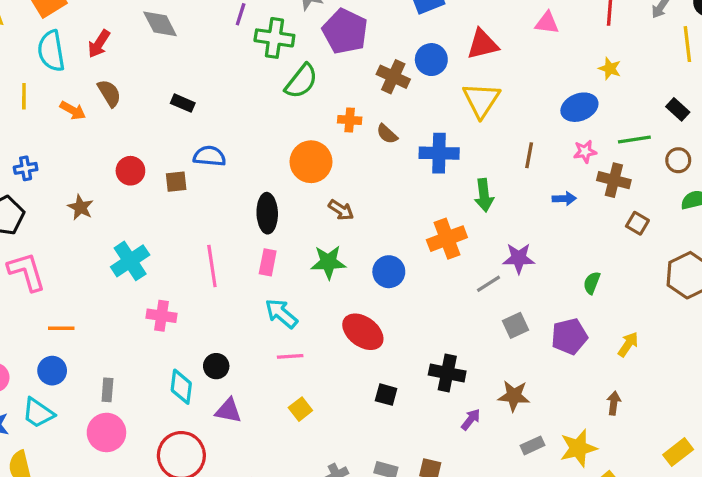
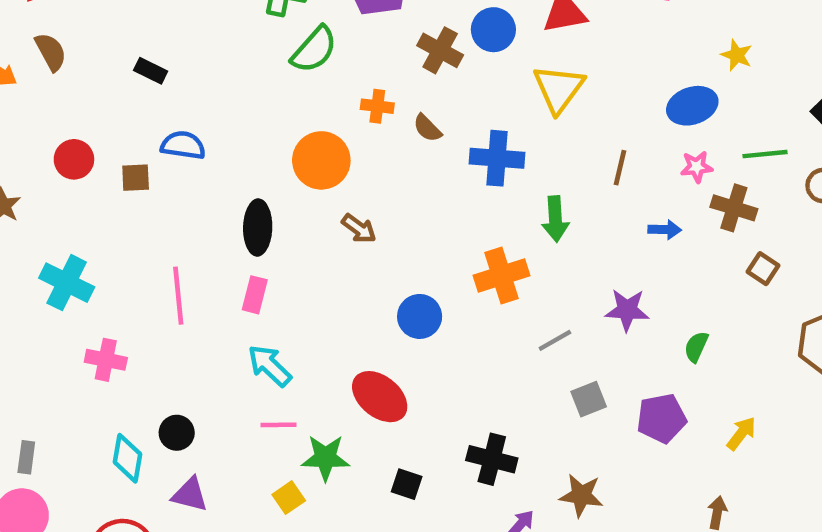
purple star: (519, 258) -> (627, 310), moved
cyan cross: (130, 261) -> (67, 283), turned -33
green star: (328, 262) -> (325, 458), moved

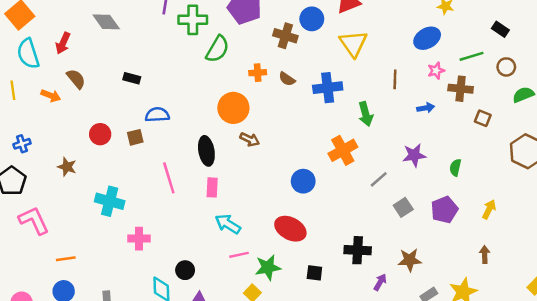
brown arrow: (359, 229) -> (250, 139), moved
pink line: (178, 296) -> (169, 178), moved

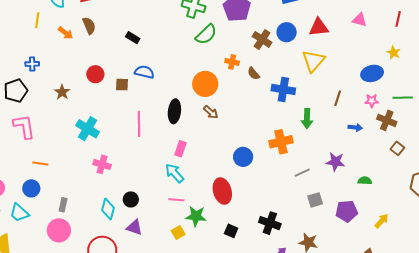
green semicircle: (455, 167) -> (365, 181), turned 64
pink rectangle: (212, 187) -> (181, 149), moved
red ellipse: (290, 229) -> (222, 191), turned 30

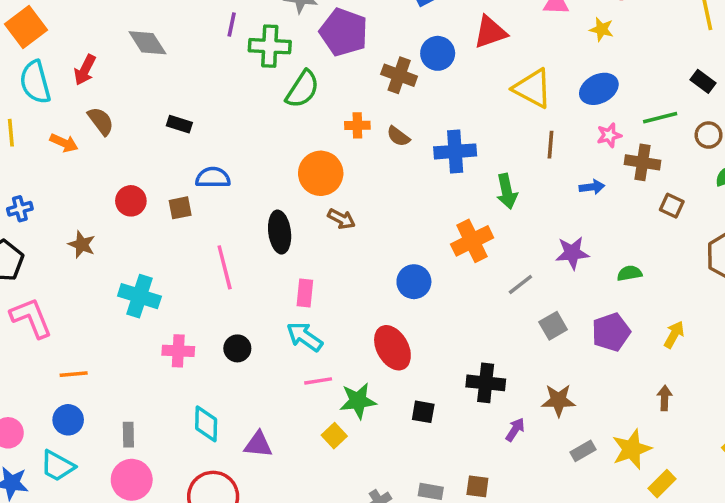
yellow star: (394, 53) -> (602, 29), moved
yellow triangle: (313, 61) -> (533, 88), moved, turned -30
black circle: (131, 199) -> (237, 348), moved

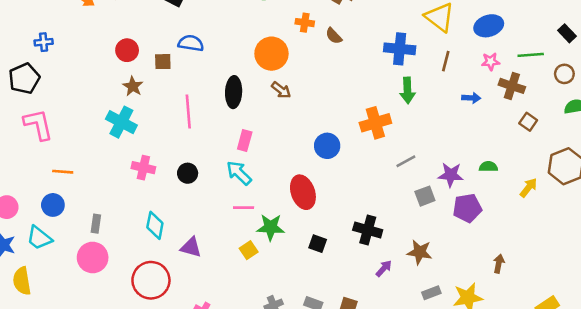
blue cross: (455, 151) -> (400, 49), moved
brown star: (82, 244) -> (133, 86), moved
purple star: (572, 253) -> (451, 175), moved
yellow arrow: (674, 335) -> (528, 188), moved

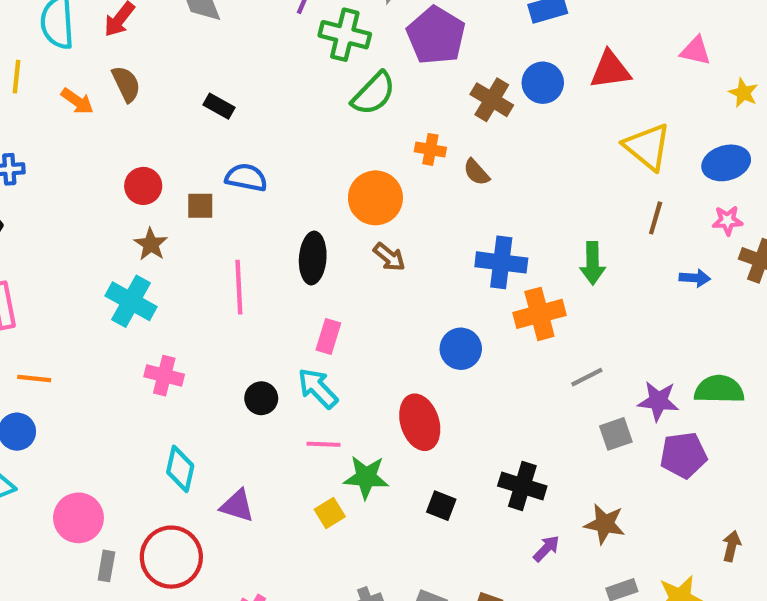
blue cross: (400, 49) -> (501, 262), moved
green semicircle: (488, 167) -> (719, 389), size x1.6
black circle: (188, 173) -> (261, 398), moved
gray rectangle: (96, 224) -> (106, 566), moved

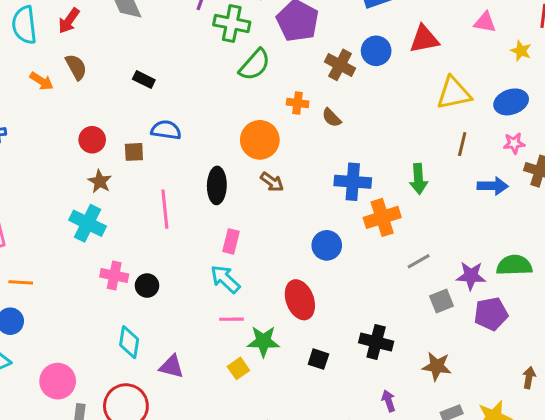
yellow triangle: (647, 147) -> (454, 93), turned -48
blue arrow: (695, 278) -> (493, 186), size x1.4
black circle: (261, 398) -> (147, 286), moved
purple arrow: (546, 549) -> (389, 401), moved, turned -60

